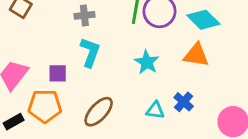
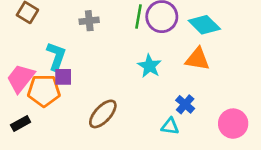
cyan L-shape: (90, 52) -> (56, 56), moved
orange pentagon: (45, 106) -> (44, 91), moved
cyan triangle: (155, 110) -> (170, 126), moved

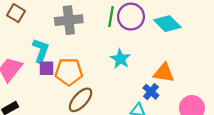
gray cross: (89, 21) -> (69, 20), size x1.6
orange triangle: (197, 59) -> (164, 73), moved
orange pentagon: (44, 91) -> (69, 72), moved

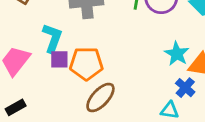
cyan star: (120, 59) -> (177, 54), moved

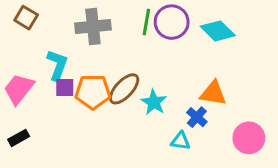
cyan star: (177, 54) -> (154, 102), moved
brown ellipse: (100, 98) -> (124, 89), moved

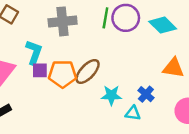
orange triangle: (213, 93) -> (173, 68), moved
cyan star: (154, 102) -> (111, 95), moved, turned -30

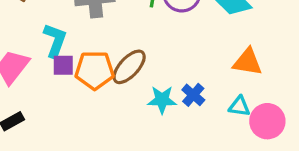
blue cross: (146, 94) -> (193, 95), moved
cyan triangle: (133, 113) -> (239, 106), moved

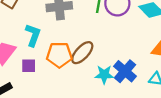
purple square: (63, 65) -> (29, 66), moved
blue cross: (193, 95) -> (125, 71), size x1.5

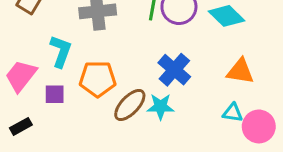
brown ellipse: (82, 53) -> (130, 105), moved
blue cross: (125, 71) -> (174, 70), moved

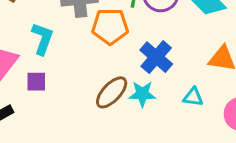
orange pentagon: (98, 79) -> (110, 26), moved
cyan triangle: (233, 113) -> (193, 97), moved

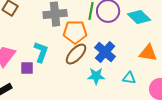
cyan L-shape: (42, 39) -> (41, 52), moved
brown ellipse: (112, 92) -> (76, 54), moved

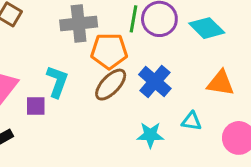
cyan star: (96, 76) -> (150, 135), moved

